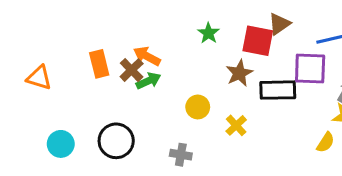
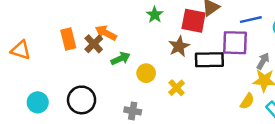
green arrow: (148, 81) -> (121, 59), moved

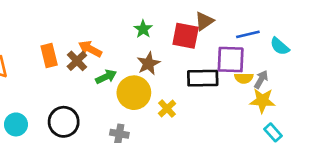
brown star: (179, 46) -> (148, 64), moved
yellow circle: (146, 73) -> (134, 93), size x1.6
yellow semicircle: (247, 101) -> (244, 78), moved, turned 56

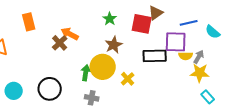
orange rectangle: (49, 56) -> (29, 22), moved
green arrow: (106, 77) -> (86, 73), moved, turned -56

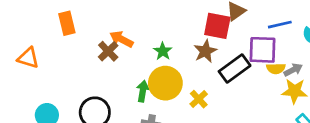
green star: (110, 19) -> (163, 51), moved
brown star: (114, 45) -> (205, 51), moved
black rectangle: (155, 56) -> (235, 68), turned -35
gray arrow: (199, 57) -> (293, 70), turned 32

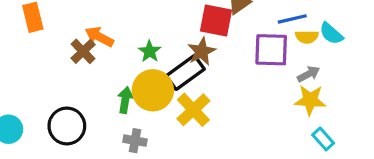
black rectangle: (235, 68) -> (185, 72), moved
yellow semicircle: (276, 68) -> (307, 37), moved
yellow cross: (199, 99) -> (193, 110), size x1.5

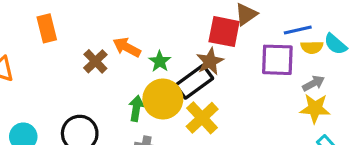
orange arrow: (99, 37) -> (127, 47), moved

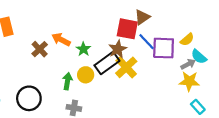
blue line: (298, 30) -> (147, 42), moved, turned 60
cyan semicircle: (335, 44) -> (199, 57), moved
yellow semicircle: (312, 47) -> (187, 40), turned -40
yellow circle: (163, 99) -> (86, 75), size x0.6
yellow cross: (202, 118) -> (126, 67), moved

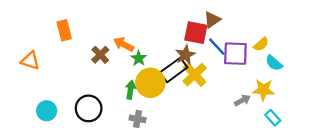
green star: (83, 49) -> (139, 58), moved
gray arrow: (188, 64) -> (242, 100), moved
yellow circle: (86, 75) -> (150, 83), size x1.6

